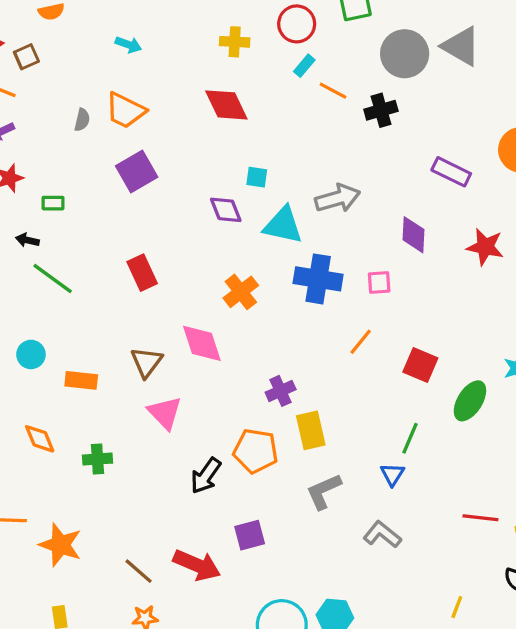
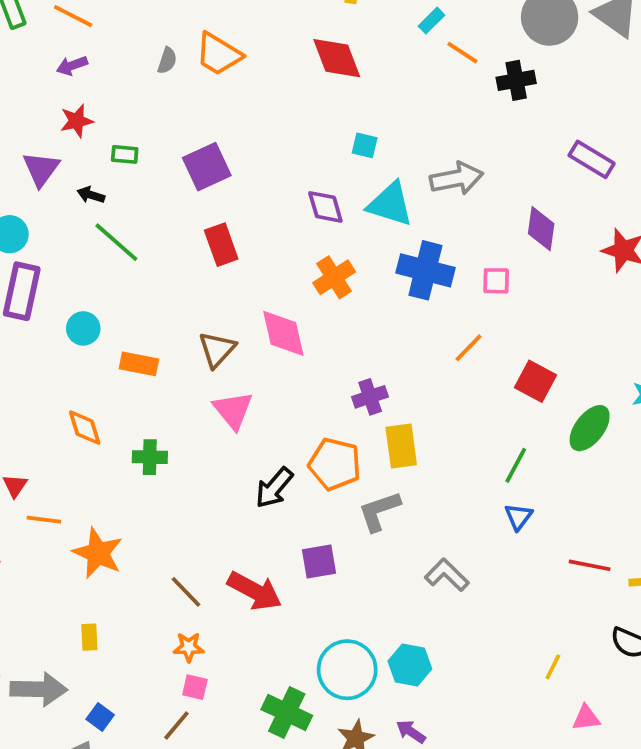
purple square: (137, 172) -> (207, 167), moved
purple diamond: (226, 210) -> (325, 207), moved
blue triangle: (392, 474) -> (518, 517), moved
gray L-shape: (324, 491) -> (379, 511), moved
gray L-shape: (382, 534) -> (447, 575), moved

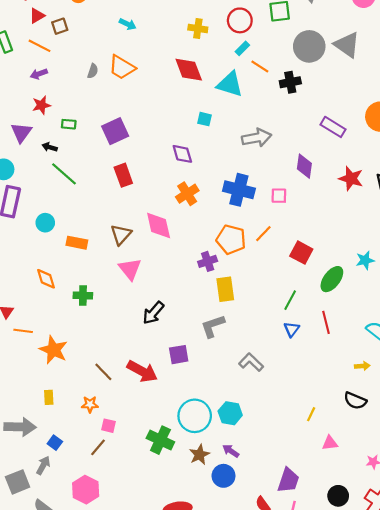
cyan triangle: (390, 204) -> (230, 84), moved
orange pentagon: (335, 464) -> (231, 239), moved
red line: (590, 565) -> (326, 322), moved, turned 65
orange star: (189, 647) -> (90, 404), moved

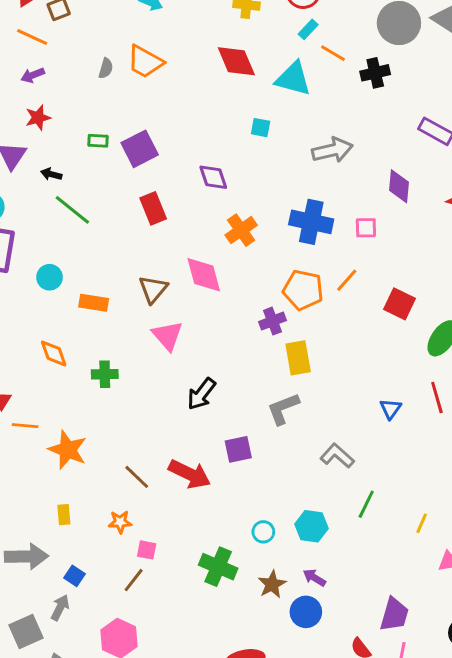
green rectangle: (69, 124) -> (98, 141), moved
purple diamond: (182, 154) -> (213, 177), moved
green line: (290, 300) -> (366, 504), moved
cyan circle: (195, 416) -> (263, 532), size x0.5

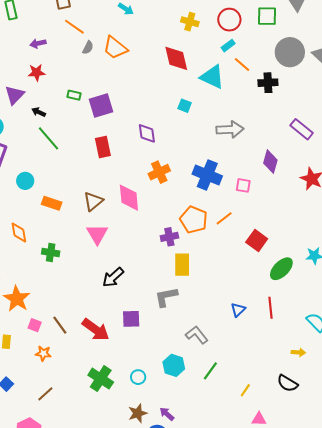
orange line: (32, 37) -> (74, 27), moved
cyan hexagon: (312, 526) -> (174, 365), moved
pink square: (147, 550) -> (35, 325), moved
green cross: (218, 567) -> (101, 379), moved

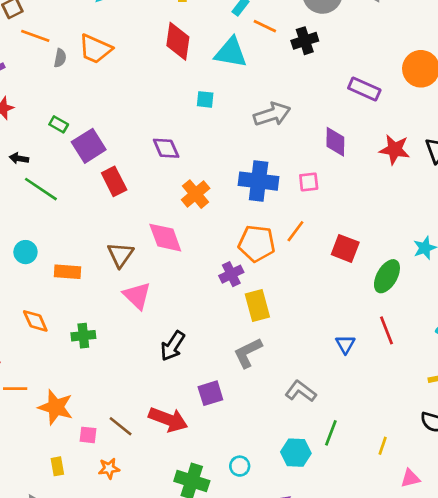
red diamond: (176, 58) -> (178, 41), turned 36
green rectangle: (74, 95) -> (59, 124), turned 32
purple square: (101, 106) -> (89, 146), moved
cyan hexagon: (174, 365) -> (296, 453), moved

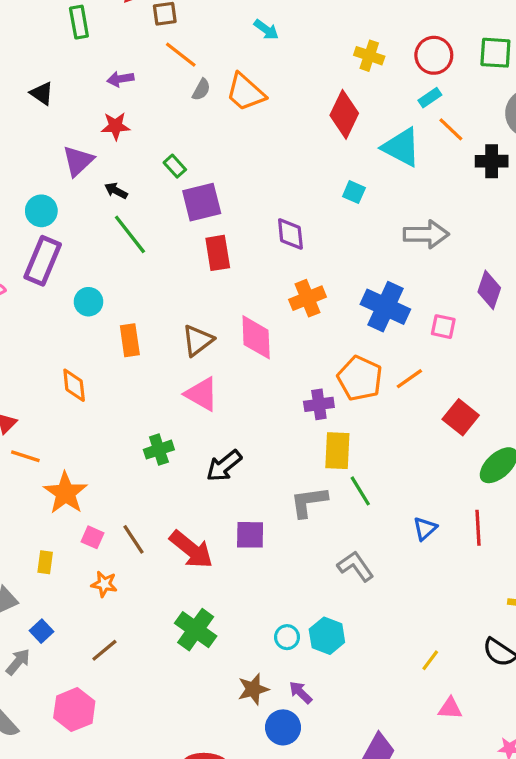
orange rectangle: (67, 272) -> (130, 340), turned 60
pink triangle: (137, 296) -> (202, 394), turned -32
green cross: (83, 336) -> (159, 450), moved, turned -30
green line: (331, 433) -> (360, 491), moved, turned -70
cyan circle: (240, 466) -> (287, 637), moved

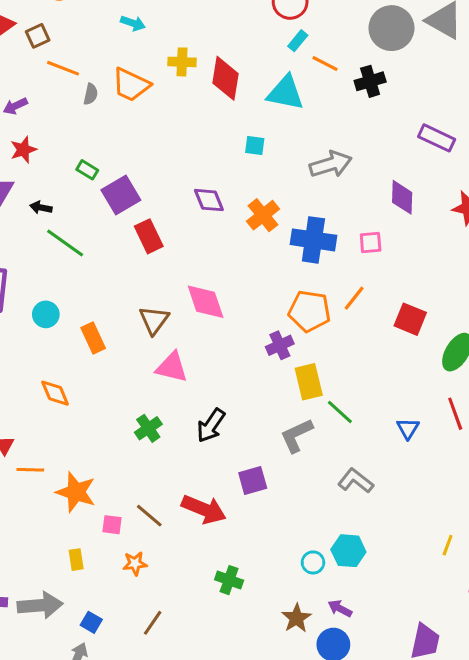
yellow cross: (369, 56) -> (182, 62), moved
orange cross: (308, 298) -> (263, 215), moved
green cross: (196, 630) -> (229, 580), size x0.7

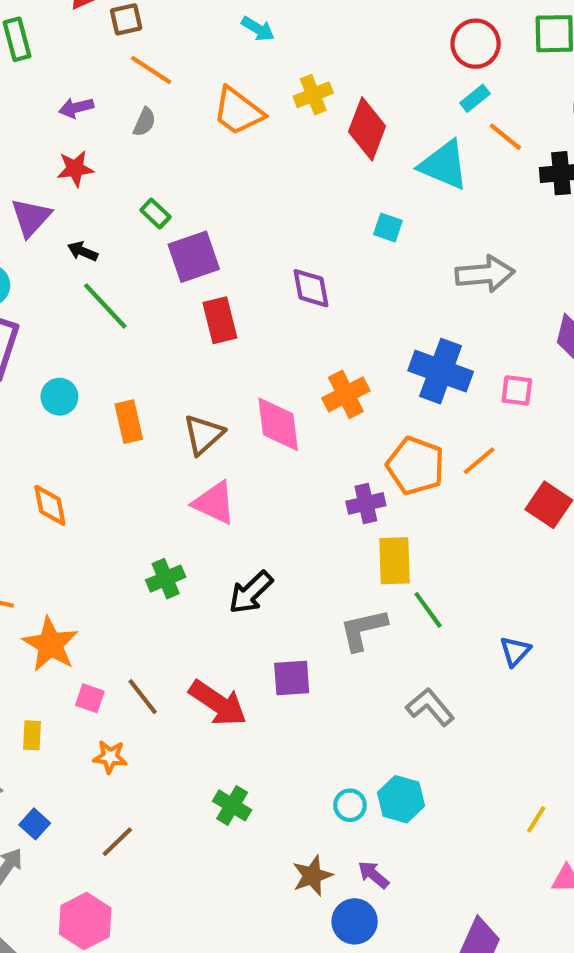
yellow cross: (182, 62) -> (313, 95), turned -36
gray semicircle: (91, 94) -> (145, 122), moved
orange cross: (263, 215) -> (346, 394), moved
orange rectangle: (93, 338) -> (129, 422), moved

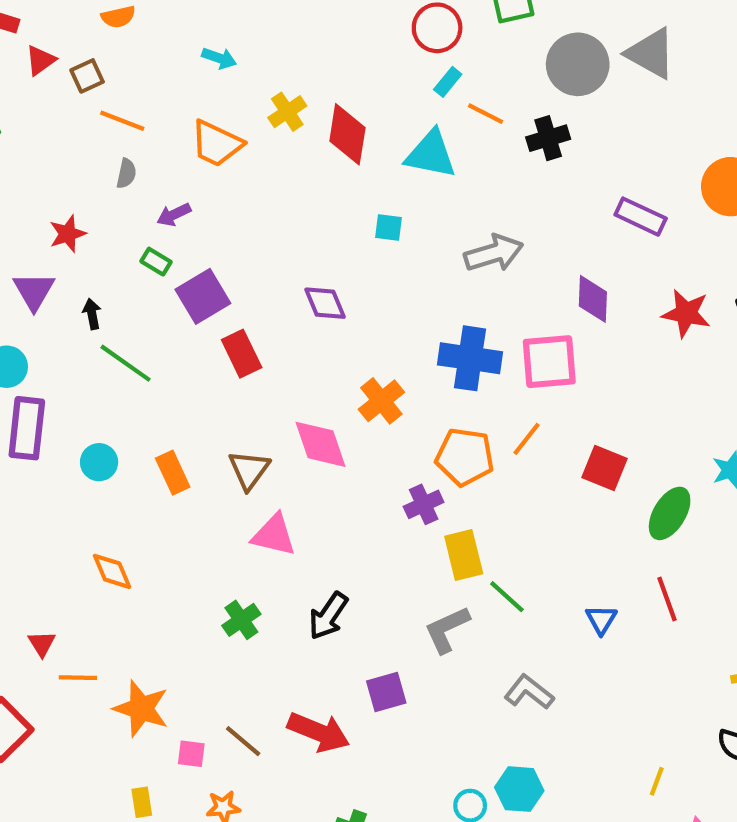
purple arrow: (76, 108) -> (174, 215), moved
black arrow: (83, 251) -> (92, 314), turned 68
pink square: (517, 390) -> (549, 362), size x1.8

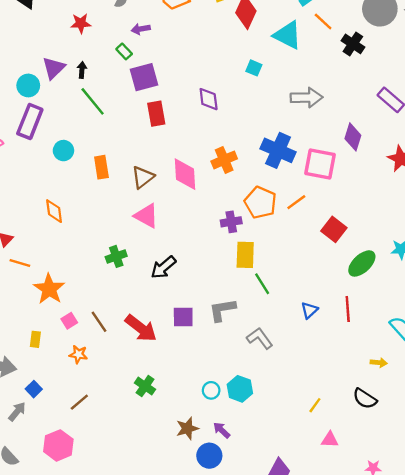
black cross: (548, 138) -> (353, 44), turned 35
purple triangle: (34, 291) -> (54, 68), moved
gray L-shape: (447, 629) -> (222, 310), moved
pink square: (191, 754) -> (69, 321), turned 35

